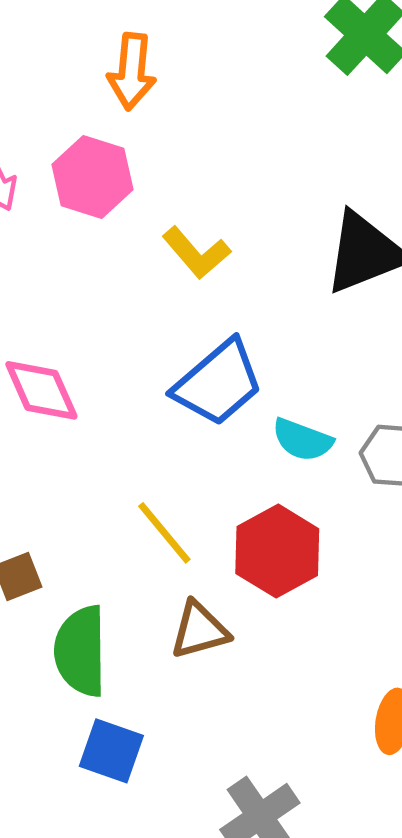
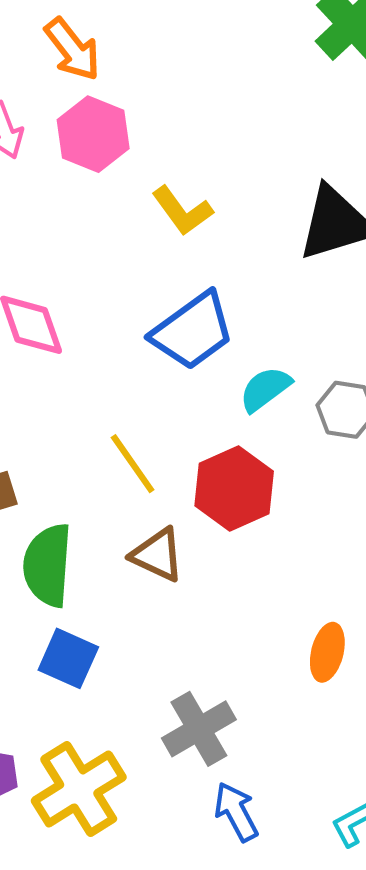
orange arrow: (132, 71) -> (72, 49), moved, turned -48
cyan semicircle: (302, 440) -> (265, 389), turned 118
brown triangle: (199, 630) -> (157, 555), turned 36

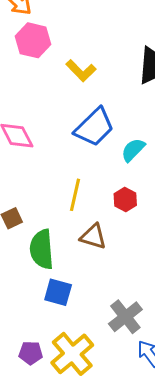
yellow line: (133, 464) -> (75, 195), turned 56
red hexagon: (234, 489) -> (125, 199), size x0.6

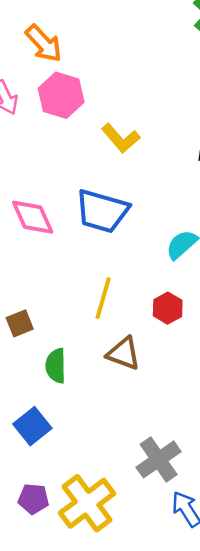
blue trapezoid: (94, 127) -> (102, 211), moved, turned 57
green semicircle: (42, 249) -> (56, 366), size x0.7
blue square: (58, 292) -> (32, 426), moved, turned 32

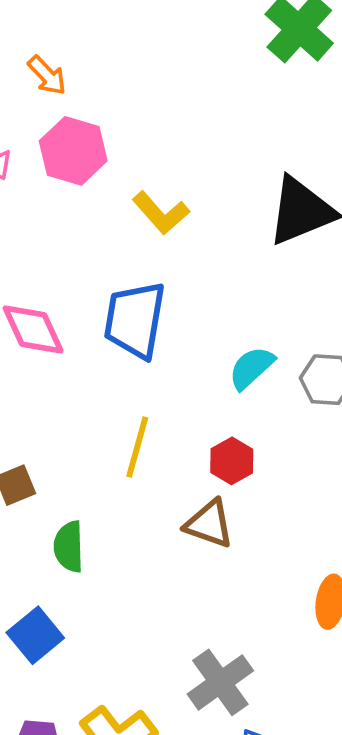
orange arrow: (44, 44) -> (47, 75), size x0.7
blue trapezoid: (102, 211) -> (135, 320), turned 84
brown triangle: (124, 353) -> (209, 524), moved

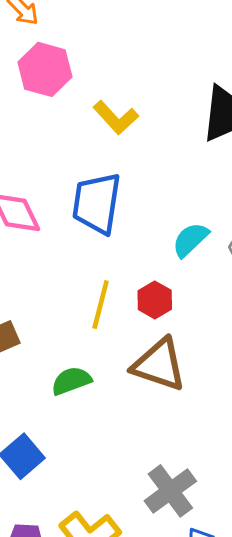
red hexagon: (232, 461) -> (155, 300), moved
brown triangle: (209, 524) -> (159, 365), size x1.4
green semicircle: (69, 547) -> (71, 381), moved, turned 72

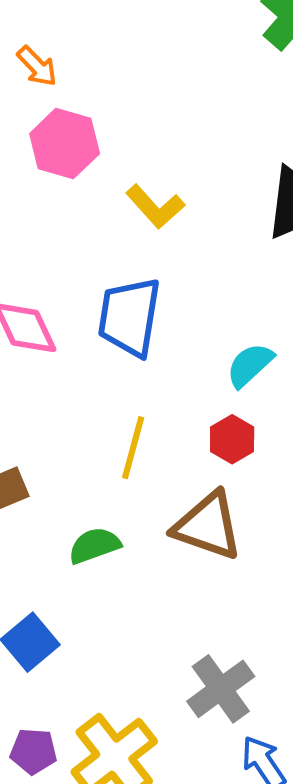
red hexagon: (155, 300) -> (232, 439), moved

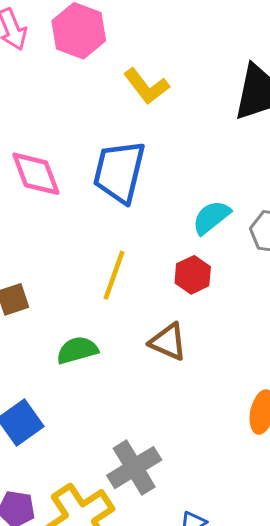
brown triangle: (208, 526) -> (168, 342), size x0.7
gray cross: (221, 689) -> (134, 468), moved

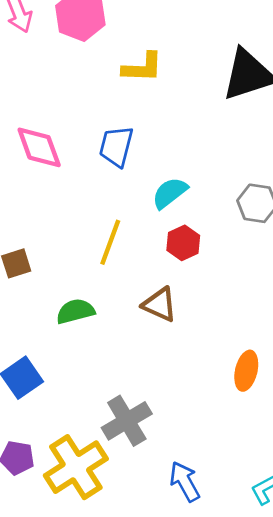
yellow L-shape: (146, 86) -> (142, 67), turned -51
blue trapezoid: (119, 172) -> (116, 146), size x0.7
cyan semicircle: (211, 217) -> (170, 193), moved

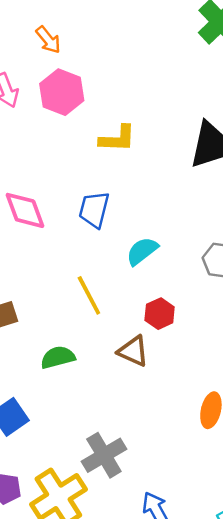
yellow line: (110, 242) -> (89, 295), turned -48
red hexagon: (183, 243) -> (160, 314), moved

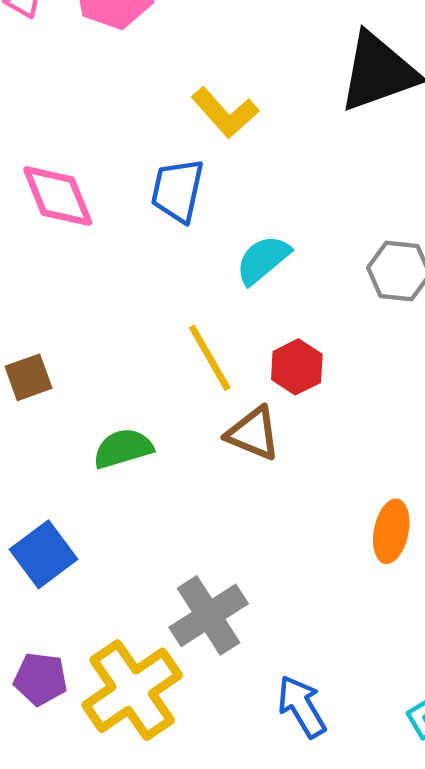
yellow L-shape: (117, 139) -> (225, 113), moved, turned 48
yellow line: (89, 295) -> (210, 358), moved

